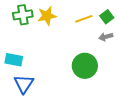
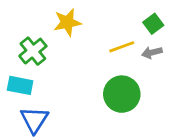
green cross: (23, 15) -> (33, 51), moved, turned -30
yellow line: (84, 19) -> (122, 47), moved

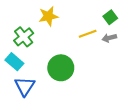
cyan rectangle: (20, 85) -> (14, 62), turned 30
green circle: (122, 94) -> (61, 68), moved

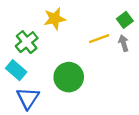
gray arrow: (109, 38) -> (124, 43), turned 88

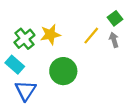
yellow star: (55, 19) -> (50, 34), moved
yellow line: (99, 39) -> (91, 36), turned -30

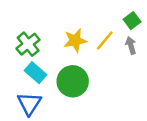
yellow star: (50, 34) -> (75, 40), moved
cyan rectangle: (15, 65) -> (36, 73), moved

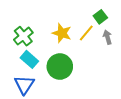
green square: (132, 21) -> (100, 17), moved
yellow star: (75, 40) -> (62, 33), turned 30

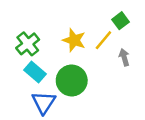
gray arrow: (107, 37) -> (124, 57), moved
blue triangle: (24, 85) -> (44, 102), moved

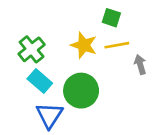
green square: (121, 21) -> (111, 18), moved, turned -35
yellow line: (103, 40) -> (117, 45), turned 40

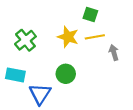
cyan rectangle: (40, 81) -> (15, 75), moved, turned -30
green circle: (81, 91) -> (66, 74), size x0.7

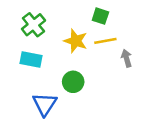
green cross: (25, 40) -> (33, 25), moved
cyan rectangle: (15, 75) -> (31, 59), moved

